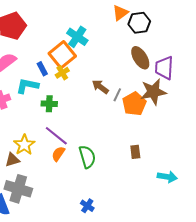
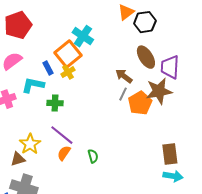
brown arrow: (100, 87) -> (124, 76), moved
brown rectangle: (135, 152) -> (170, 154), moved, size x1.5
green semicircle: (87, 157) -> (93, 156), size x0.6

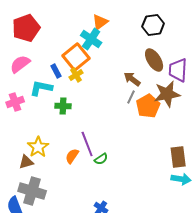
orange triangle: (126, 12) -> (100, 22), moved
purple line: (62, 135) -> (87, 144), moved, turned 30
green semicircle: (93, 156) -> (101, 159), turned 72

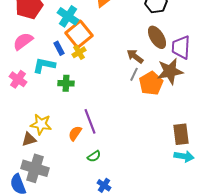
cyan cross: (91, 39) -> (68, 16), moved
pink cross: (15, 102) -> (18, 79), turned -36
yellow star: (38, 147) -> (41, 124), turned -30
green semicircle: (101, 159) -> (94, 156), moved

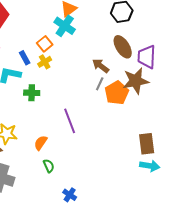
cyan cross: (68, 16) -> (65, 26), moved
orange square: (79, 34) -> (45, 44), size x0.6
purple line: (90, 121) -> (70, 121), moved
green semicircle: (94, 156) -> (49, 166), moved, turned -80

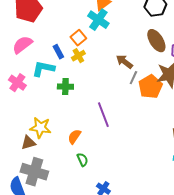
brown arrow: (101, 66) -> (124, 62), moved

